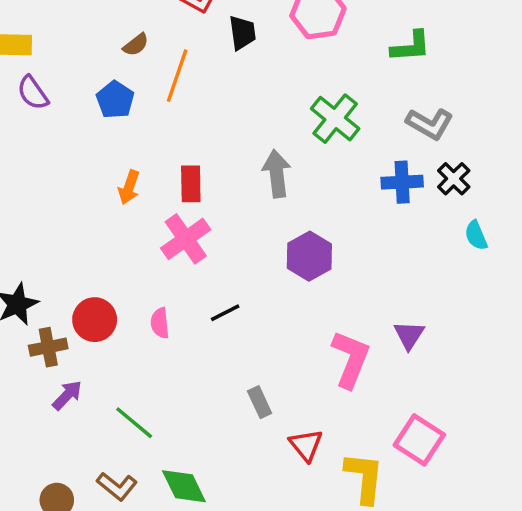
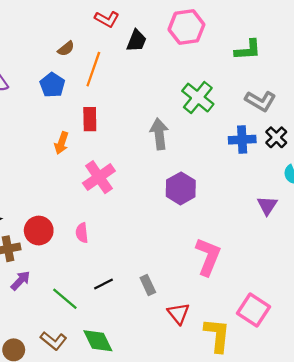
black trapezoid: (242, 33) -> (136, 41), turned 30
red rectangle: (191, 184) -> (90, 119), moved
black line: (225, 313) -> (103, 284), moved
purple triangle: (409, 335) -> (267, 206), moved

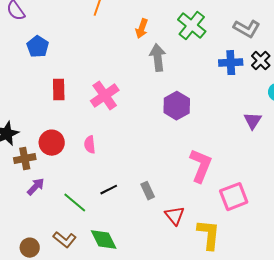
blue pentagon: (52, 85) -> (38, 47), moved
red rectangle: (90, 119) -> (59, 90), moved
orange arrow: (61, 143) -> (142, 29), moved
pink square: (254, 310) -> (234, 197), moved, turned 36

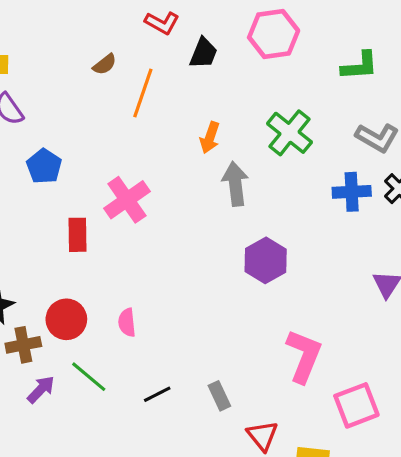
pink cross: (105, 96) -> (127, 200), moved
green line: (75, 203) -> (89, 377), moved

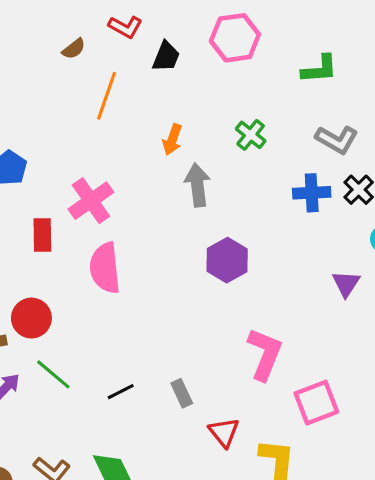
brown semicircle: (105, 64) -> (74, 49), moved
green cross: (290, 133) -> (251, 135), size x0.7
pink semicircle: (127, 323) -> (105, 268), moved, size x1.8

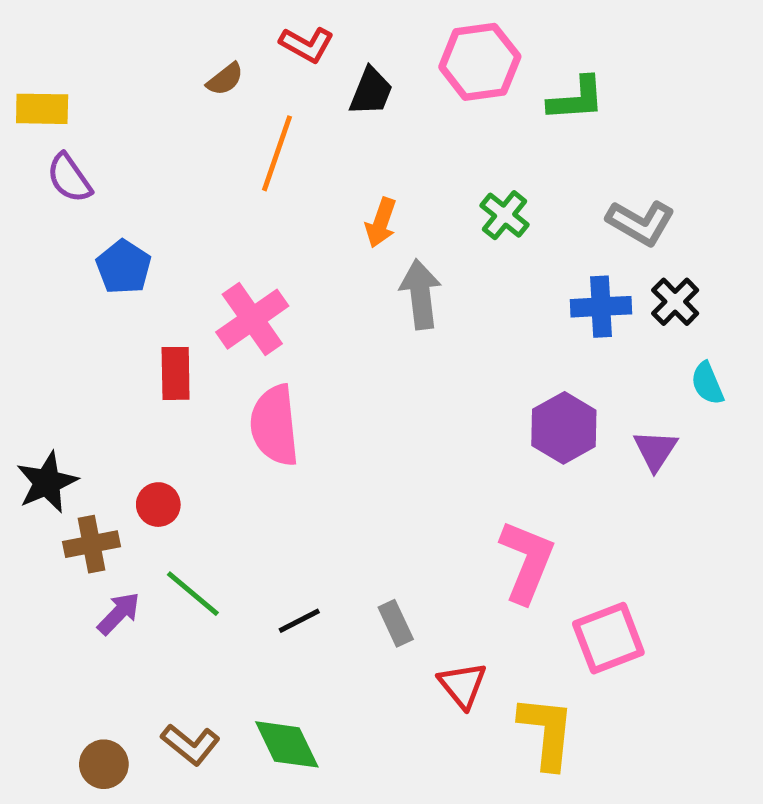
green L-shape: (319, 69) -> (576, 99), moved
purple hexagon: (227, 260) -> (564, 428), moved
red circle: (31, 318) -> (158, 505), size x0.7

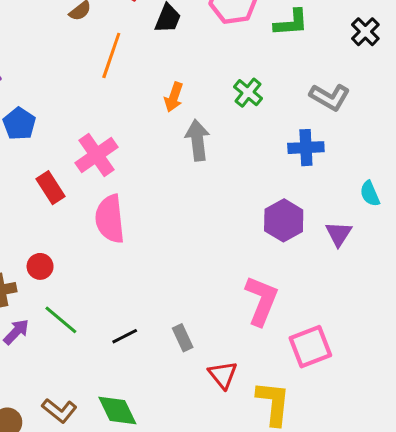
black cross: (675, 302) -> (365, 32), moved
red rectangle: (176, 373) -> (50, 188), turned -32

